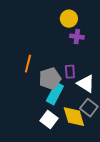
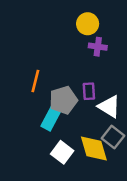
cyan rectangle: (55, 94) -> (52, 117), moved

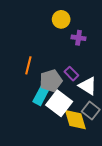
yellow circle: (88, 24) -> (61, 19), moved
purple rectangle: (89, 91) -> (71, 74), turned -40
white square: (62, 152) -> (59, 103), moved, size x1.4

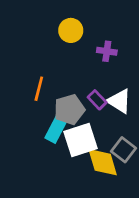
yellow circle: (61, 19) -> (71, 30), moved
white triangle: (88, 86) -> (119, 101), moved
white square: (59, 103) -> (80, 140), turned 35

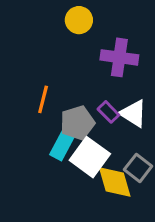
yellow circle: (71, 30) -> (79, 20), moved
purple cross: (107, 51) -> (119, 57), size x1.6
white square: (80, 140) -> (90, 157), turned -36

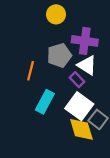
white triangle: (133, 113) -> (87, 65), moved
gray pentagon: (77, 123) -> (59, 55), moved
white square: (90, 157) -> (79, 106), moved

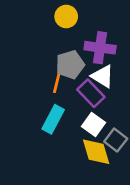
orange line: (31, 71) -> (57, 82), moved
purple rectangle: (77, 80) -> (91, 93), size x1.5
white square: (79, 106) -> (94, 124), size x0.7

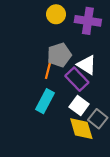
purple cross: (100, 48) -> (88, 21), moved

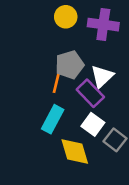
white triangle: (87, 65) -> (102, 76), turned 45
yellow diamond: (81, 129) -> (75, 152), moved

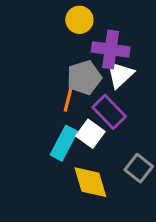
purple cross: (103, 25) -> (111, 49), moved
white triangle: (102, 76) -> (120, 74), moved
white square: (93, 124) -> (90, 134), moved

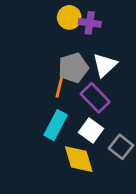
purple cross: (111, 49) -> (90, 23), moved, size x0.7
white square: (90, 134) -> (91, 130), moved

